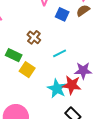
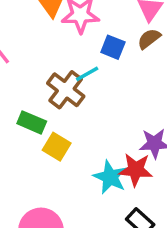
brown cross: (34, 37) -> (66, 90), size x1.5
cyan line: (60, 53) -> (87, 74), moved

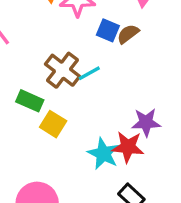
brown semicircle: (149, 39) -> (128, 34), moved
cyan line: (87, 74) -> (89, 73), moved

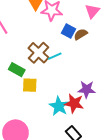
yellow square: (53, 124) -> (30, 85), turned -35

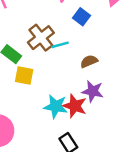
brown semicircle: (81, 34) -> (89, 61), moved
cyan star: (59, 106) -> (56, 106), turned -30

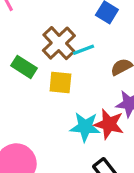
yellow square: (24, 75) -> (60, 82), moved

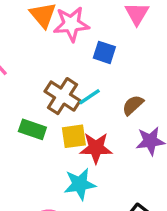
red star: (109, 124) -> (96, 148), moved
cyan star: (85, 127) -> (80, 184), moved

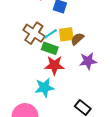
green rectangle: (32, 129) -> (50, 48), moved
yellow square: (74, 136) -> (66, 34), moved

